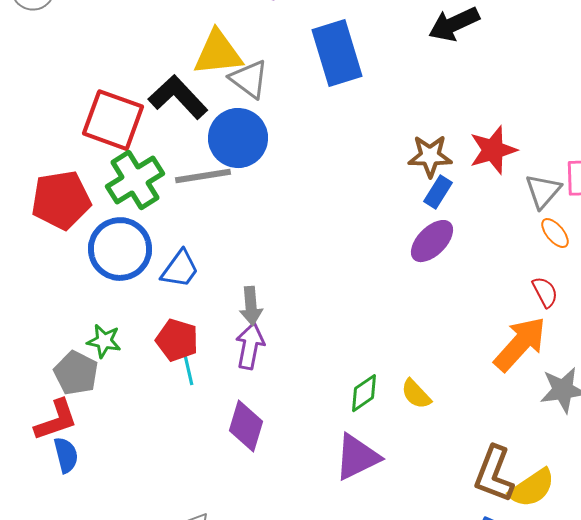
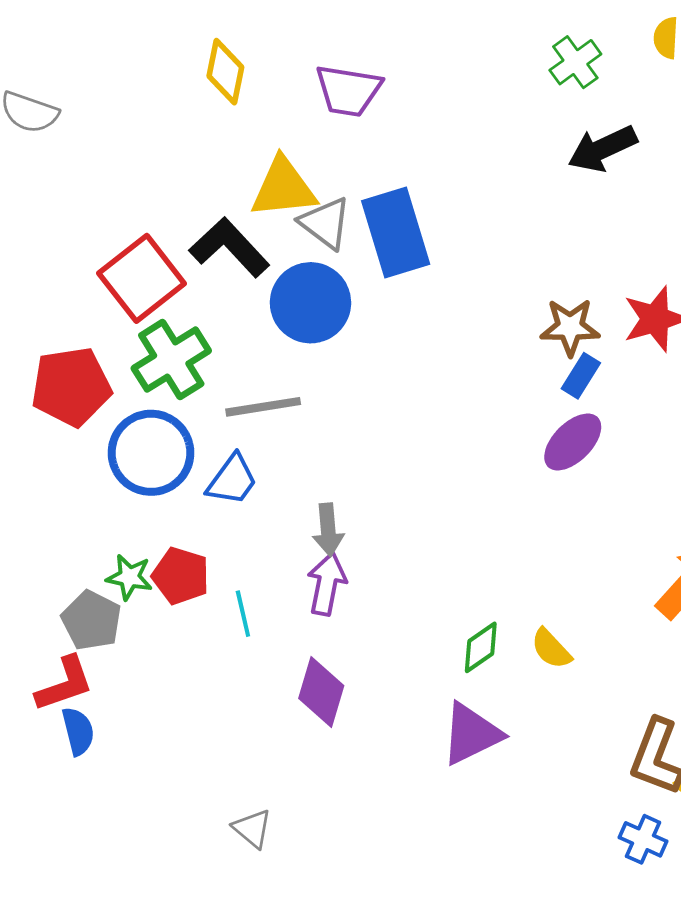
blue rectangle: (337, 53) -> (396, 232), moved
red square: (113, 120) -> (142, 278), turned 32
gray line: (203, 176) -> (263, 407), moved
red pentagon: (177, 340) -> (181, 576), moved

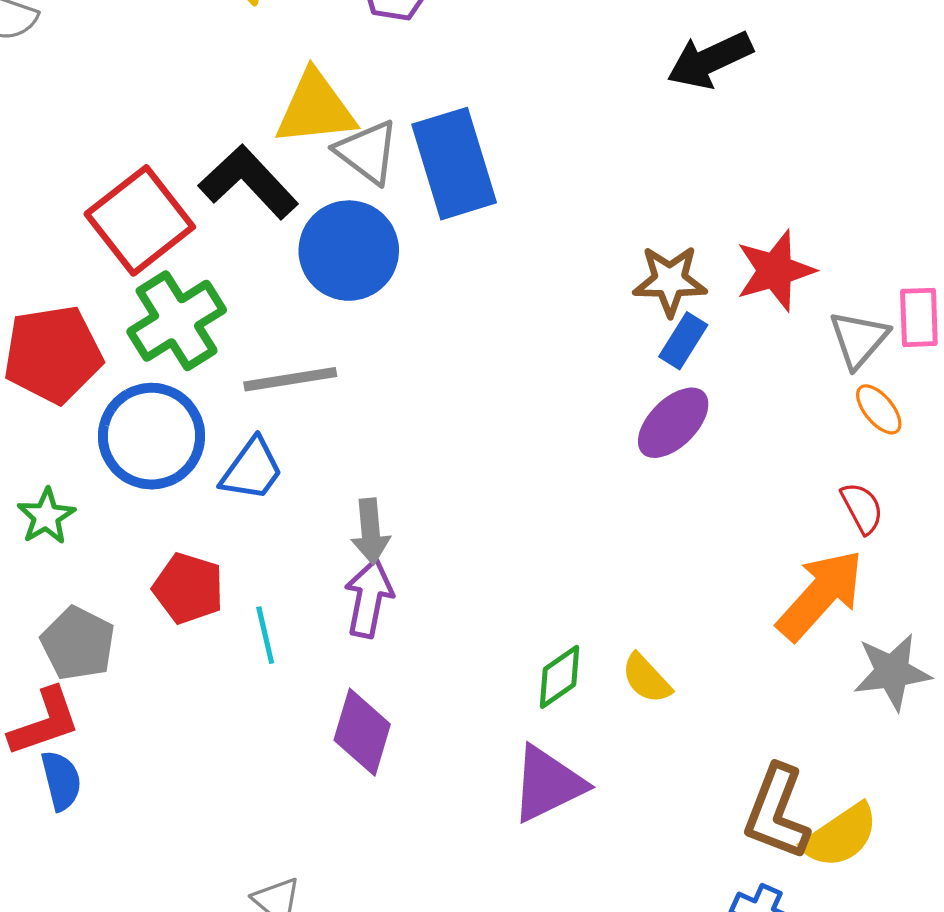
green star: (129, 577) -> (46, 516), moved, turned 30

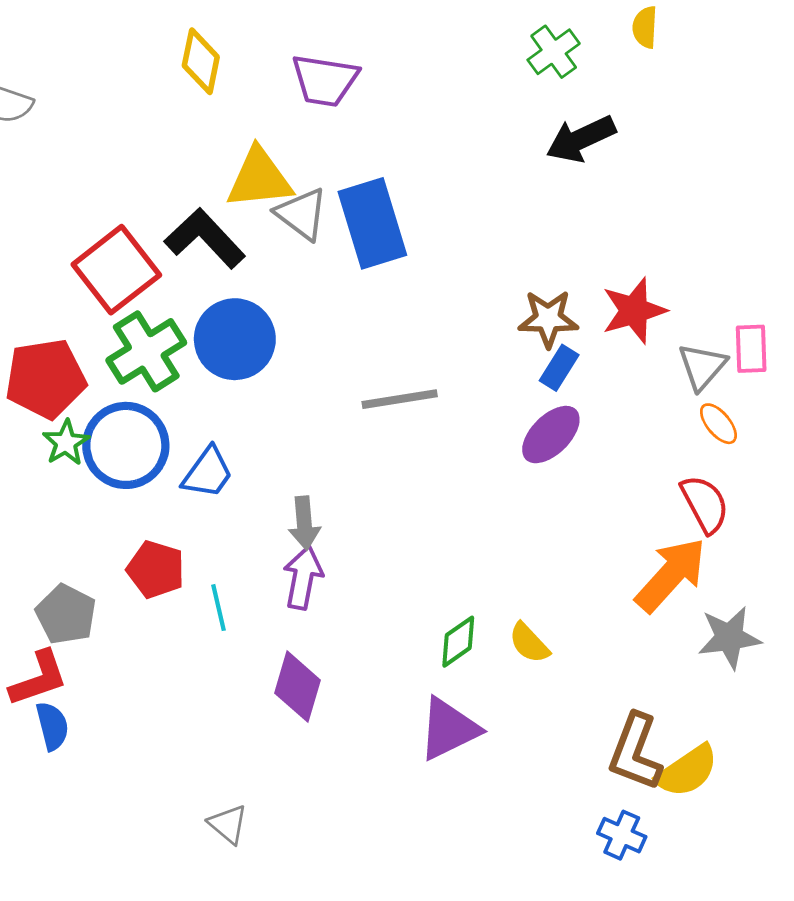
blue circle: (349, 251) -> (235, 339), moved
gray line: (290, 379) -> (400, 399), moved
red semicircle: (862, 508) -> (705, 504), size x1.4
green star: (46, 516) -> (66, 443), moved

